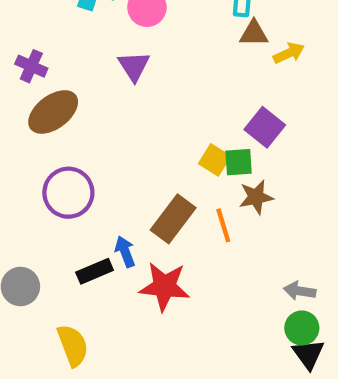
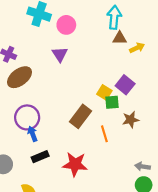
yellow square: (215, 160) -> (104, 92), moved
brown star: (256, 197) -> (131, 120), moved
brown rectangle: (173, 219) -> (80, 116), moved
blue arrow: (125, 252) -> (33, 134), moved

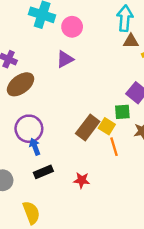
purple triangle: (60, 54) -> (65, 59), turned 35
yellow square: (104, 92) -> (107, 126), moved
red star: (75, 164) -> (82, 180), size x0.6

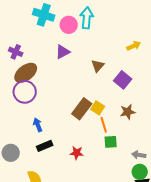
cyan arrow: (125, 18) -> (87, 18), moved
brown triangle: (131, 41) -> (98, 66), moved, turned -48
green square: (122, 112) -> (111, 142), moved
purple circle: (29, 129) -> (25, 92), moved

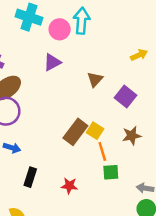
blue arrow: (38, 125) -> (12, 148), moved, turned 128
black rectangle: (45, 146) -> (30, 177), turned -49

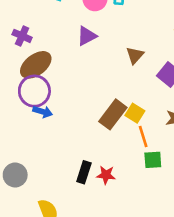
blue arrow: (12, 148) -> (43, 112), moved
black rectangle: (30, 177) -> (84, 172), moved

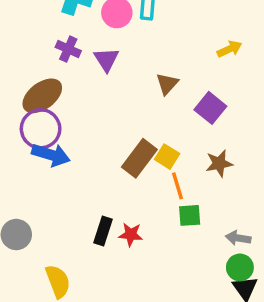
purple cross: (22, 36) -> (68, 49), moved
purple triangle: (87, 36) -> (106, 59), turned -35
blue arrow: (43, 112) -> (51, 155), size x1.5

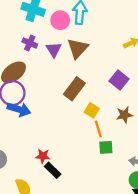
brown triangle: (167, 84) -> (78, 48), moved, size x1.5
brown rectangle: (139, 158) -> (74, 89), moved
black rectangle: (103, 231) -> (53, 170), moved, turned -63
red star: (131, 235) -> (43, 156), moved

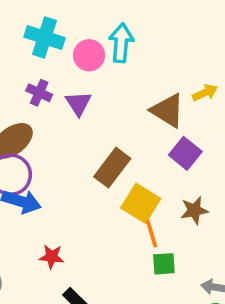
brown triangle: (78, 48) -> (168, 111), moved, turned -40
yellow square: (92, 110) -> (141, 203), size x1.5
red star: (43, 156) -> (52, 257), moved

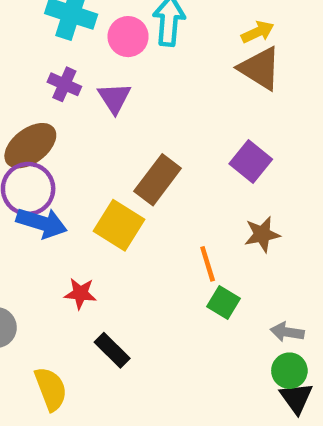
yellow arrow: (205, 93) -> (258, 32), moved
brown triangle: (168, 111) -> (260, 68), moved
yellow square: (141, 203) -> (119, 225), moved
green square: (164, 264) -> (224, 303), turned 35

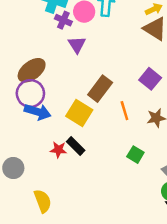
purple cross: (64, 84) -> (63, 20), moved
orange line: (208, 264) -> (124, 111), moved
black rectangle: (112, 350) -> (76, 146), moved

